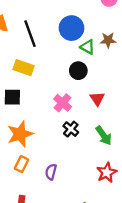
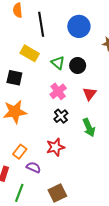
green triangle: (88, 47) -> (58, 63), moved
orange rectangle: (22, 164) -> (20, 152), moved
purple semicircle: (51, 172) -> (33, 167), moved, turned 88
red star: (107, 173) -> (55, 147), moved

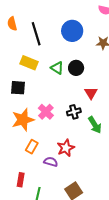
pink cross: (58, 91) -> (46, 112), moved
black cross: (61, 116) -> (74, 112), moved, turned 32
orange rectangle: (20, 152) -> (32, 147), moved
purple semicircle: (33, 167) -> (51, 162), moved

